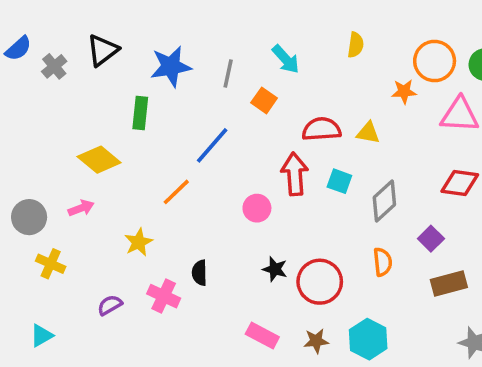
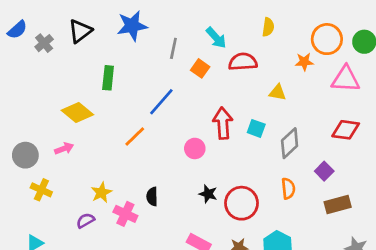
blue star: (171, 66) -> (132, 26), moved
red semicircle: (322, 129) -> (243, 62), moved
yellow star: (139, 242) -> (101, 193), moved

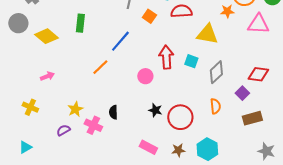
yellow triangle: (278, 92) -> (207, 34), size x1.6
yellow diamond: (77, 112) -> (46, 36), moved
red diamond: (346, 130) -> (258, 74), moved
gray circle: (25, 155) -> (18, 23), moved

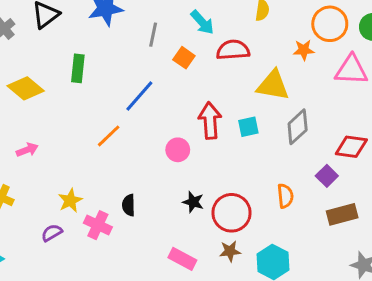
cyan square: (191, 61) -> (248, 127), turned -32
gray diamond: (216, 72) -> (298, 127), moved
brown star: (178, 150) -> (230, 251), moved

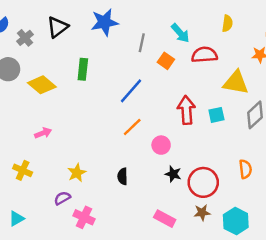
orange line: (109, 136) -> (132, 127), moved
pink circle: (178, 150) -> (161, 145), moved
pink cross: (98, 225) -> (84, 217), moved

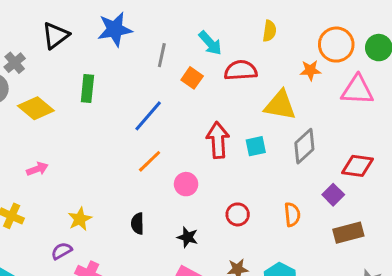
gray cross: (25, 38) -> (15, 63), moved
black star: (173, 174) -> (188, 237), moved
red circle: (203, 182) -> (238, 214), moved, size x0.6

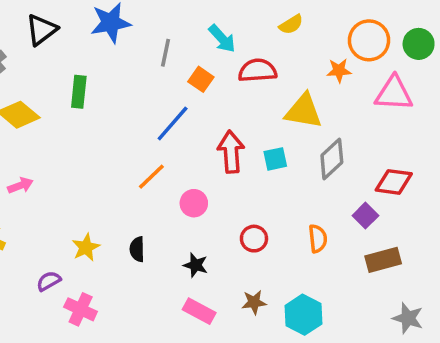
yellow semicircle: (269, 31) -> (291, 24), turned 50
blue line: (148, 116) -> (173, 124), moved
yellow star: (80, 219) -> (86, 247), moved

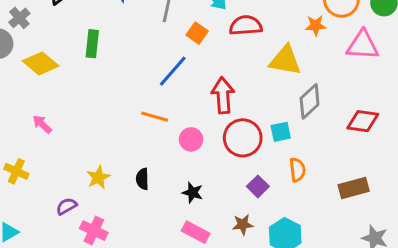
cyan square: (275, 159) -> (281, 132), moved
orange line: (151, 177) -> (155, 117), turned 60
pink arrow: (20, 185) -> (42, 124), turned -115
purple square: (365, 216) -> (258, 186), moved
red circle: (254, 239) -> (243, 138), moved, size x1.6

